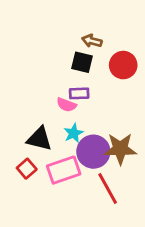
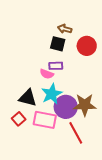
cyan star: (74, 133) -> (52, 94), size x1.5
pink rectangle: (64, 170) -> (45, 120), turned 30

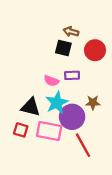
purple rectangle: (56, 66) -> (72, 75), moved
brown star: (85, 105) -> (93, 103), moved, size x0.6
red square: (19, 119) -> (21, 130), turned -32

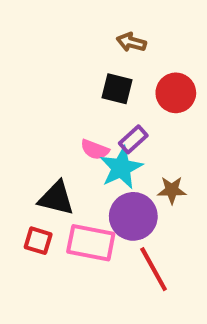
brown arrow: (71, 32) -> (131, 42), moved
purple rectangle: (72, 75) -> (133, 139), turned -40
cyan star: (57, 103) -> (121, 168), moved

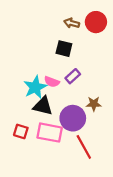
red circle: (176, 93) -> (96, 22), moved
cyan star: (121, 168) -> (35, 87), moved
black triangle: (56, 198) -> (43, 106), moved

